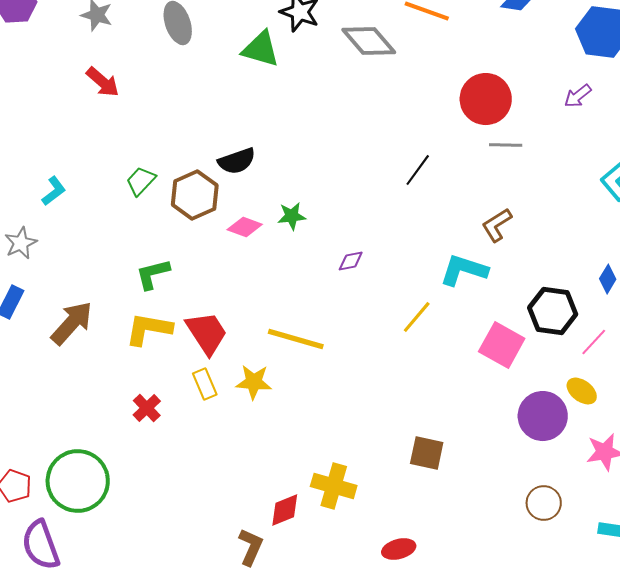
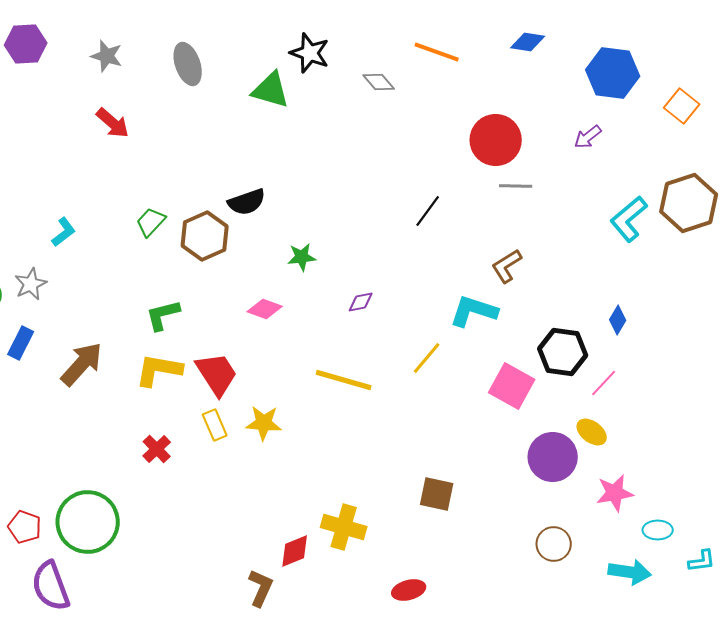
gray diamond: (369, 41) -> (379, 82), size x0.6
pink diamond: (245, 227) -> (265, 309), moved
yellow line: (296, 339) -> (344, 380), moved

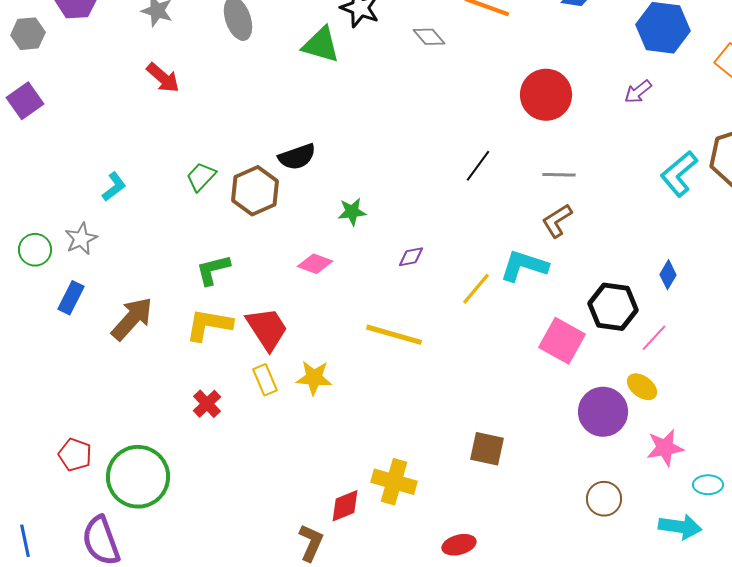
gray line: (516, 186) -> (559, 175), moved
yellow line: (427, 358) -> (476, 289), moved
red pentagon: (25, 527) -> (75, 455), moved

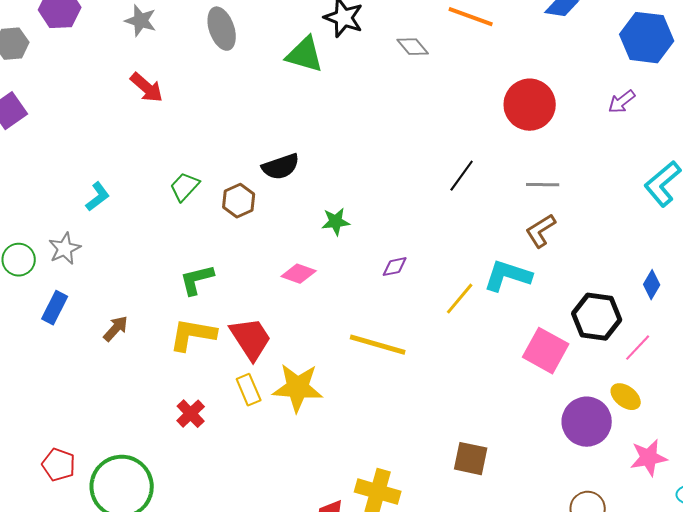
brown hexagon: (255, 191) -> (239, 201), size x0.7
brown arrow: (132, 319) -> (116, 329), size x0.6
yellow star: (314, 378) -> (298, 388), size x1.4

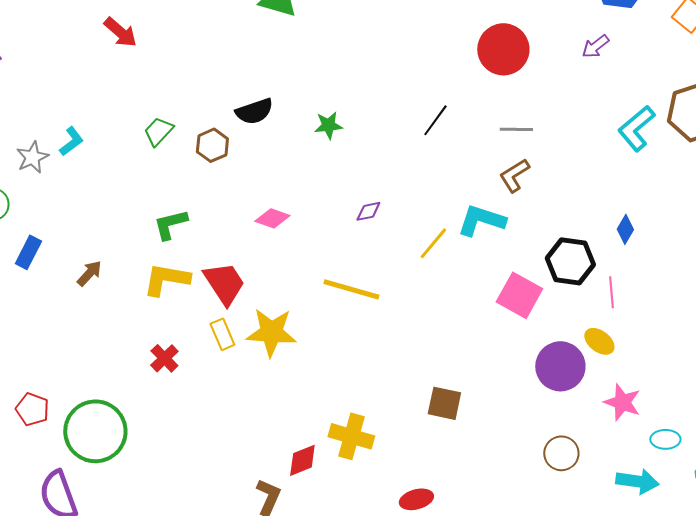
green star: (336, 222) -> (328, 125), moved
gray star: (65, 249) -> (32, 157), moved
pink line: (638, 348) -> (611, 292), turned -48
pink star: (649, 458) -> (622, 402), turned 30

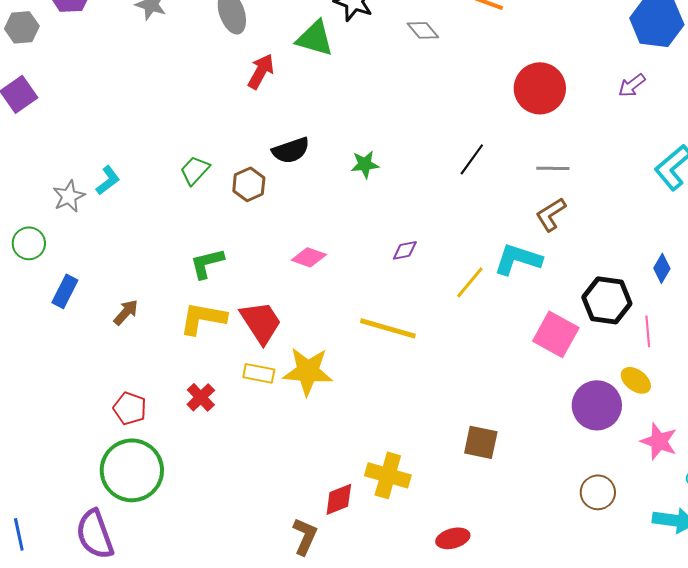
red arrow: (120, 32) -> (261, 71), moved, turned -102
yellow rectangle: (222, 334) -> (259, 373), turned -56
red pentagon: (32, 409) -> (130, 408), moved

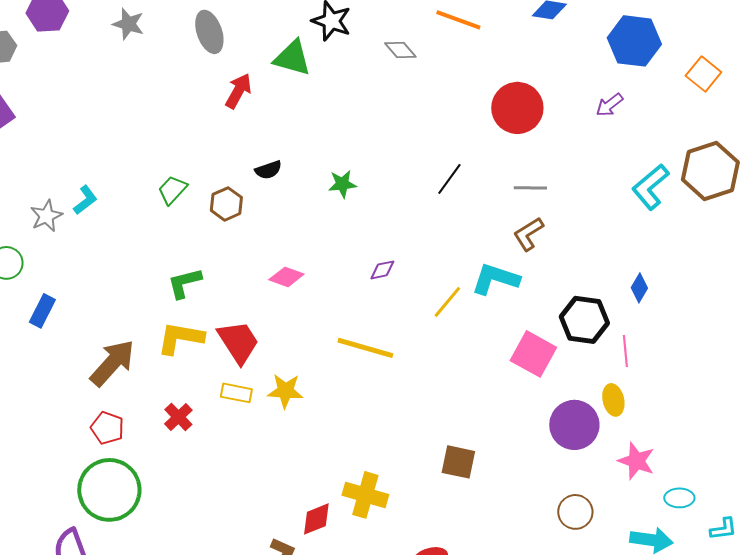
black semicircle: (291, 150) -> (268, 170), size x0.7
brown arrow: (126, 312) -> (112, 363), moved, size x1.8
yellow star: (308, 371) -> (285, 391), size x0.7
yellow ellipse: (636, 380) -> (613, 400), turned 40

